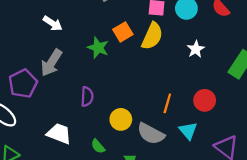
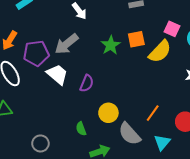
white trapezoid: (59, 134) -> (57, 74), moved

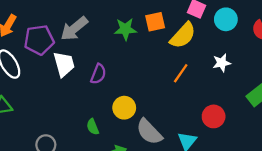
green star: (111, 45) -> (125, 29), turned 30
white trapezoid: (57, 74) -> (64, 64), turned 35
orange line: (153, 113) -> (181, 73), moved

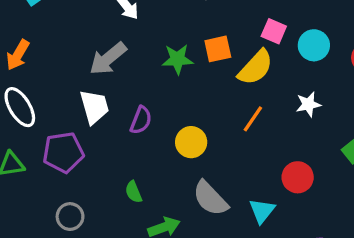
purple pentagon: (39, 40) -> (63, 152), moved
yellow circle: (124, 108) -> (191, 142), moved

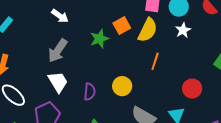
white star: (308, 104) -> (183, 30), moved
purple semicircle: (141, 120) -> (90, 92), moved

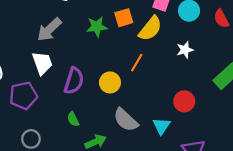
white star: (183, 30) -> (185, 50), moved
orange line: (155, 61) -> (137, 63), moved
purple semicircle: (90, 92) -> (74, 81), size x1.4

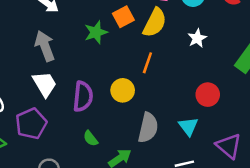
gray arrow: (49, 30) -> (45, 46), turned 124
gray semicircle: (126, 120) -> (148, 128), turned -108

